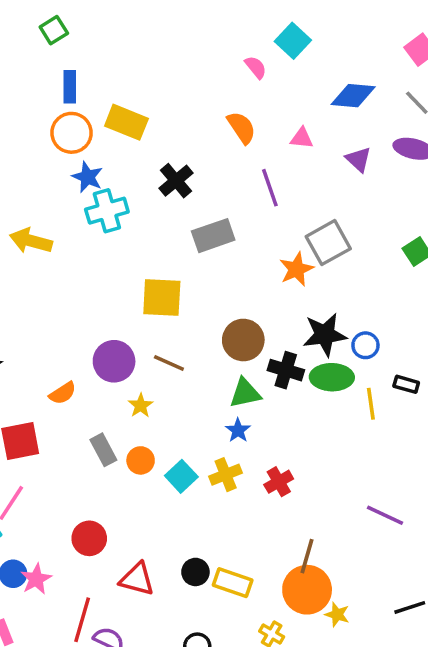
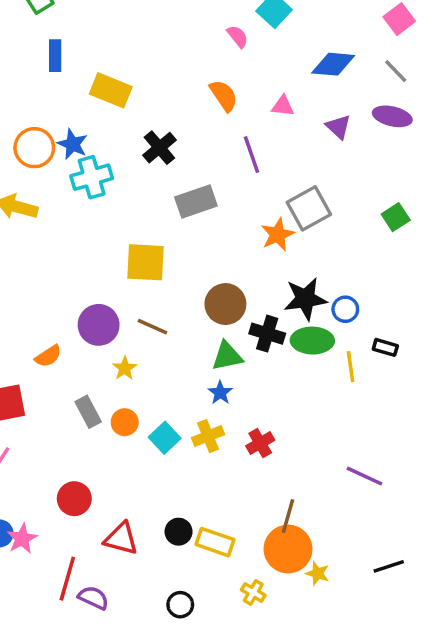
orange circle: (72, 133) -> (34, 148), moved

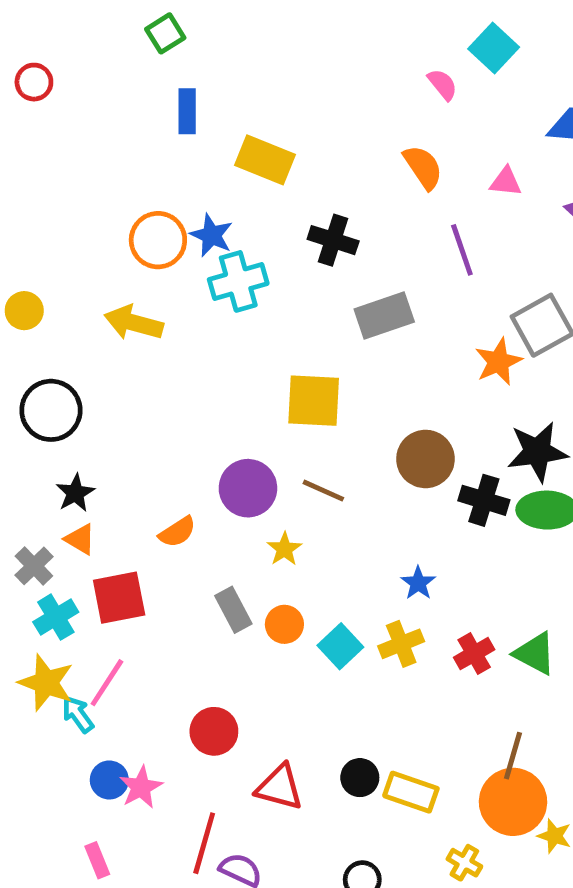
black cross: (159, 148) -> (333, 240), turned -32
green triangle: (227, 356) -> (535, 654), moved, turned 40

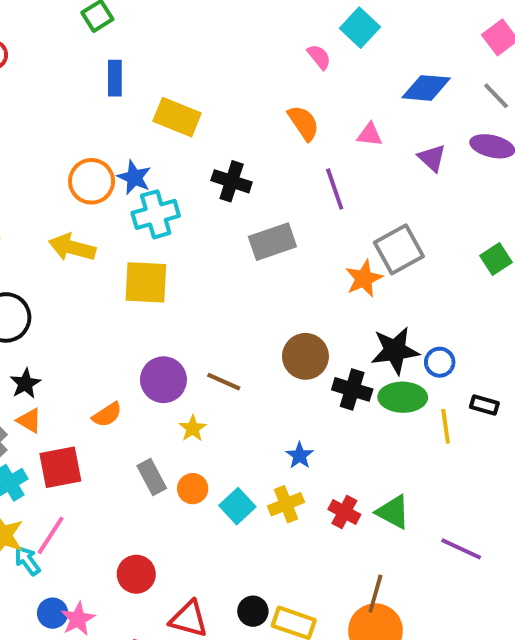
yellow square: (314, 401) -> (146, 282), moved
red cross: (474, 654) -> (344, 512), turned -32

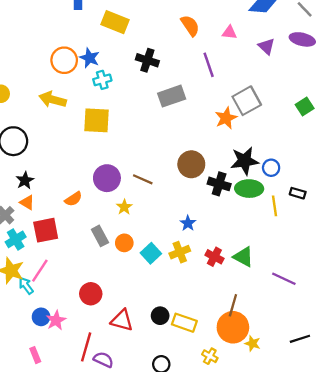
cyan cross: (156, 214) -> (102, 80), size x0.7

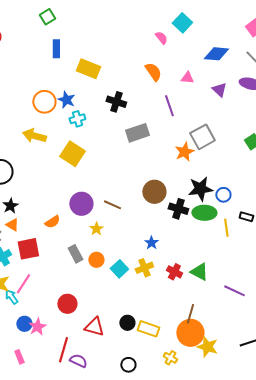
yellow square: (97, 120) -> (72, 154), turned 30
yellow star: (253, 343) -> (207, 347), size x1.5

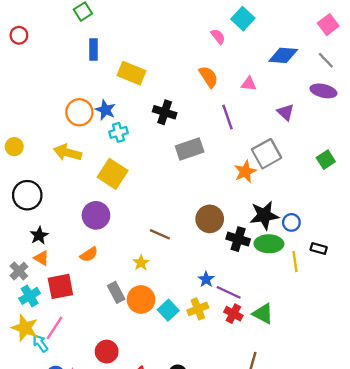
purple triangle: (219, 90) -> (286, 112), moved
purple circle: (81, 204) -> (96, 215), moved
orange circle: (96, 260) -> (141, 299), size x1.5
purple line: (234, 291) -> (229, 292), moved

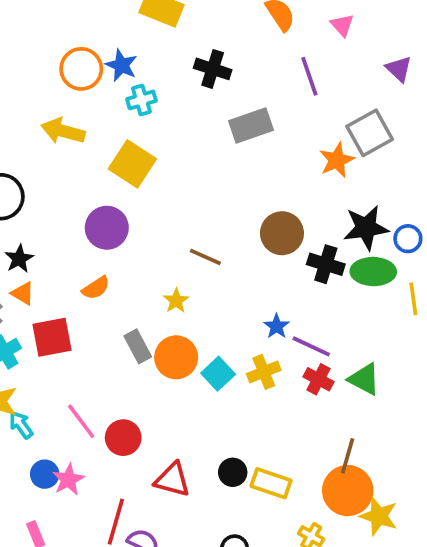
pink triangle: (249, 84) -> (342, 25), turned 42
pink line: (54, 328) -> (81, 421), moved, turned -70

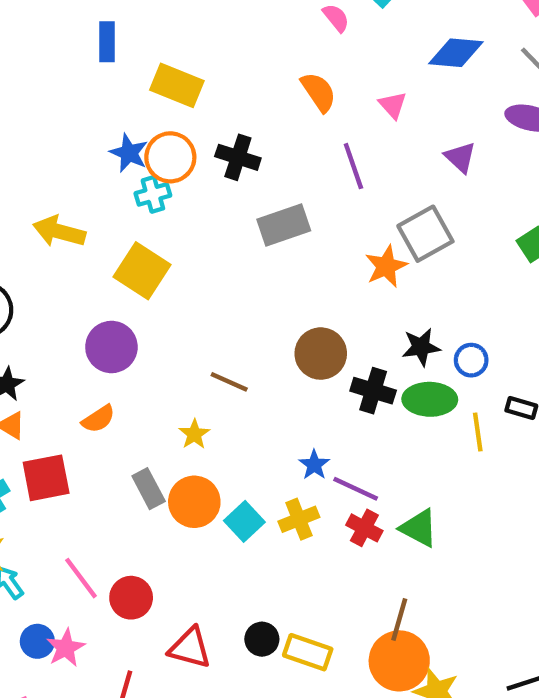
orange circle: (81, 69) -> (170, 157), moved
black star: (366, 228) -> (421, 347), size x0.7

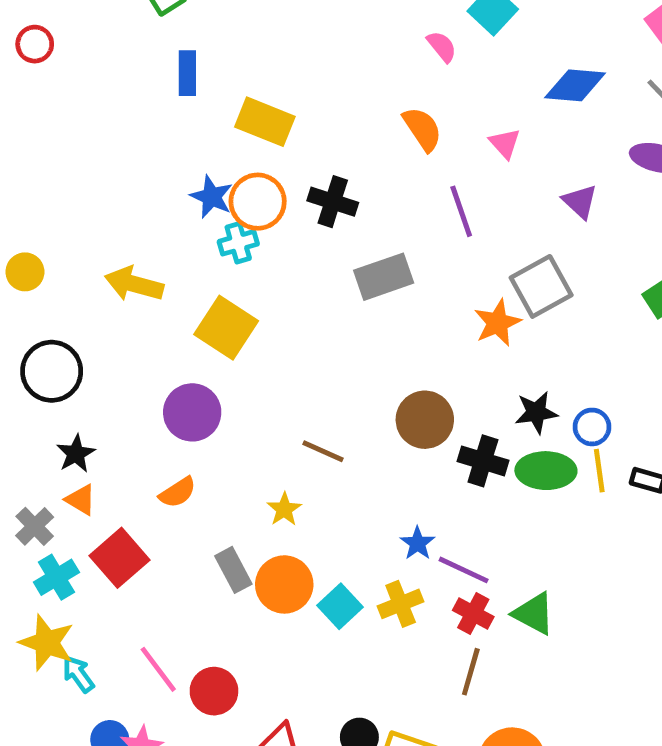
yellow line: (478, 432) -> (599, 471), moved
red square: (46, 478) -> (119, 558), turned -30
brown line: (399, 619) -> (471, 672), moved

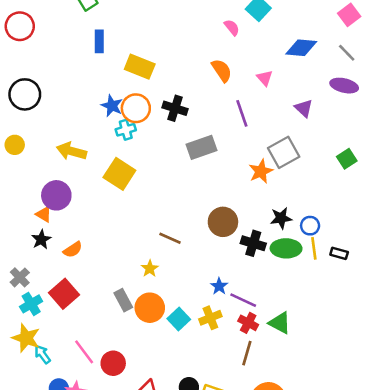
red circle: (35, 44) -> (20, 26), size x1.5
black circle: (52, 371) -> (25, 94), moved
purple circle: (192, 412) -> (56, 195), moved
orange semicircle: (178, 492) -> (73, 250), moved
orange triangle: (81, 500) -> (44, 214), moved

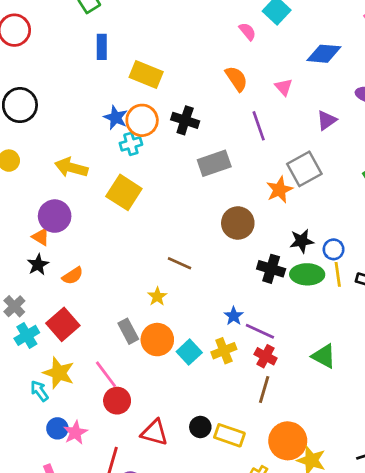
purple triangle: (304, 108) -> (327, 120), turned 42
brown circle: (223, 222) -> (238, 223), moved
green triangle: (280, 323) -> (324, 356), moved
yellow star: (26, 338) -> (59, 373), moved
pink line: (84, 352) -> (106, 374), moved

